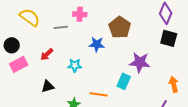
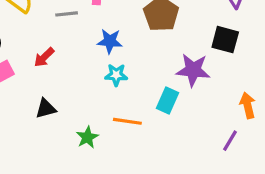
black square: (169, 38) -> (225, 40), moved
blue star: (97, 44) -> (110, 41), moved
cyan star: (75, 65) -> (116, 75), moved

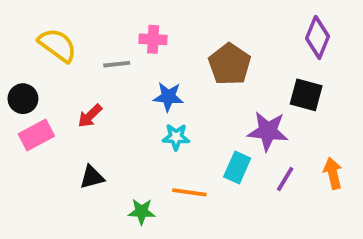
green star: (87, 137) -> (142, 212), turned 30
purple line: (230, 141) -> (285, 179), moved

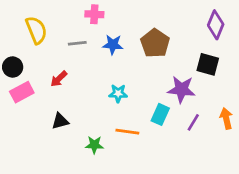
pink cross: (153, 39) -> (94, 14), moved
yellow semicircle: (57, 45) -> (36, 30), turned 32
blue star: (168, 97) -> (113, 45), moved

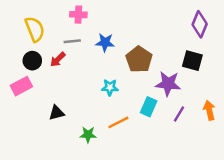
pink cross: (94, 14) -> (78, 15), moved
brown pentagon: (155, 43) -> (139, 59), moved
black circle: (13, 67) -> (32, 61), moved
red arrow: (59, 79) -> (58, 59), moved
orange line: (127, 132) -> (118, 122), turned -35

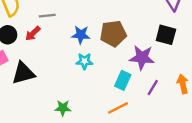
blue star: (105, 42) -> (81, 35), moved
brown pentagon: (139, 59) -> (113, 34), turned 30
black triangle: (57, 113) -> (23, 73), moved, size x1.5
orange line: (118, 122) -> (118, 108), moved

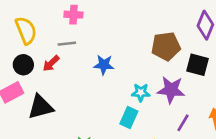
brown pentagon: (113, 34) -> (166, 46), moved
cyan star: (84, 61) -> (141, 92), moved
cyan rectangle: (123, 80) -> (129, 118), moved

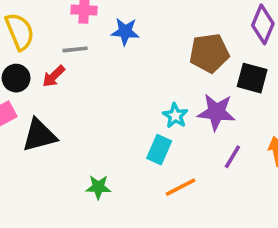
blue star: (104, 65) -> (125, 32), moved
cyan star: (141, 92) -> (175, 116), turned 30

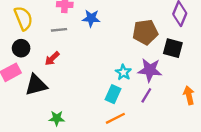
red arrow: (54, 76) -> (52, 59), moved
purple line: (232, 157) -> (146, 95), moved
green star: (98, 187) -> (57, 118), moved
orange line: (181, 187) -> (115, 118), moved

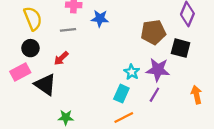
black triangle: (36, 85) -> (45, 84), turned 50

